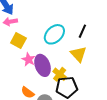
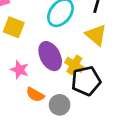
pink star: (29, 59) -> (20, 70), moved

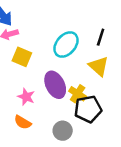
orange semicircle: (35, 95) -> (23, 122), moved

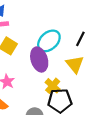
purple ellipse: (55, 85) -> (39, 60), moved

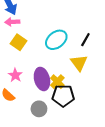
purple ellipse: (39, 60) -> (42, 79), moved

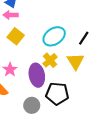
yellow cross: (57, 82) -> (50, 60), moved

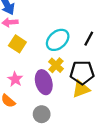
yellow triangle: (76, 61) -> (81, 89), moved, turned 48
black pentagon: (57, 94) -> (82, 73), moved

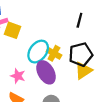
cyan ellipse: (58, 40) -> (38, 52), moved
yellow square: (17, 44) -> (12, 30), moved

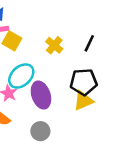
cyan ellipse: (38, 52) -> (21, 76), moved
yellow cross: (54, 53) -> (54, 45), moved

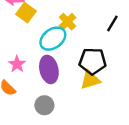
black line: (89, 43) -> (112, 24), moved
cyan ellipse: (21, 76) -> (53, 39), moved

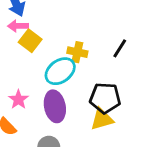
yellow cross: (68, 22) -> (77, 52), turned -35
black line: (112, 24) -> (120, 48), moved

